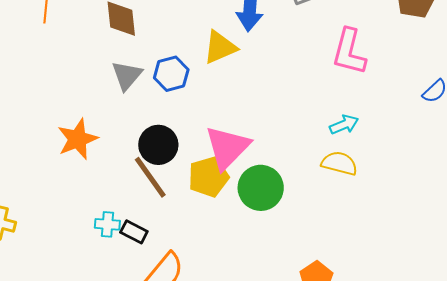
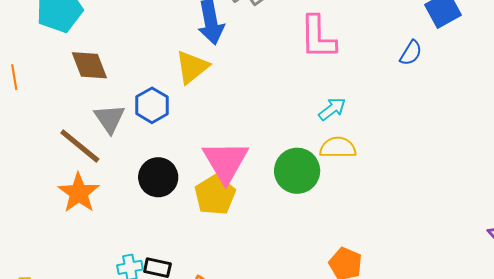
brown line: (150, 177) -> (80, 146), moved
green circle: (261, 188) -> (297, 171), moved

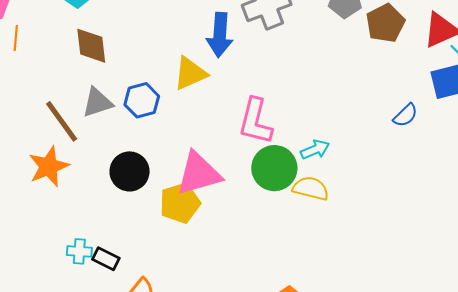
pink L-shape: (318, 37) -> (255, 121), moved
gray triangle: (110, 119) -> (97, 102), turned 32
pink triangle: (226, 162) -> (199, 174), turned 30
green circle: (297, 171) -> (274, 168), moved

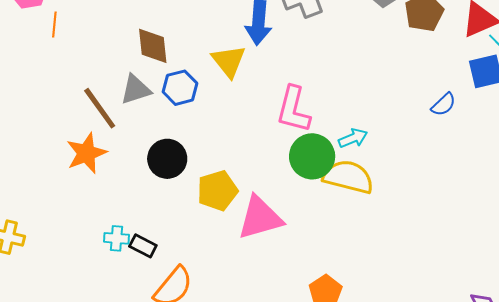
brown diamond: (91, 46) -> (153, 46), moved
yellow triangle: (190, 73) -> (229, 61), turned -45
pink triangle: (199, 174) -> (260, 218), moved
yellow semicircle: (311, 188) -> (348, 177), size x1.4

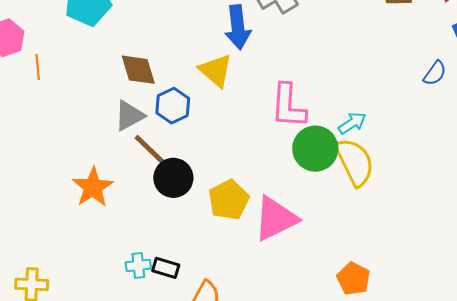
brown line: (100, 108) -> (153, 153), moved
yellow semicircle: (348, 177) -> (355, 162), turned 60

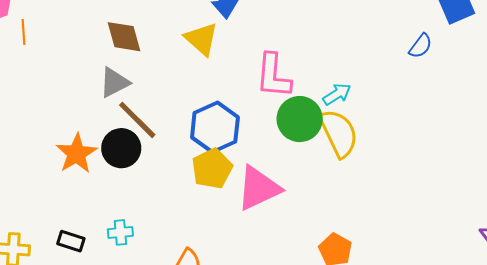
blue hexagon: (173, 106) -> (215, 127), moved, size x1.4
black circle: (173, 178) -> (121, 148), moved
black rectangle: (166, 268) -> (71, 241), moved

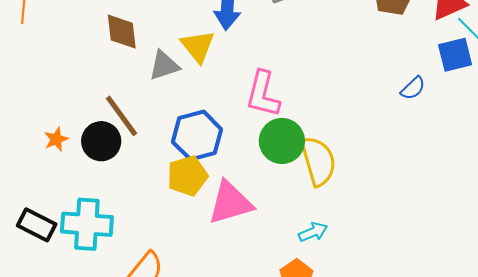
gray triangle: (114, 82) -> (164, 65), moved
cyan arrow: (337, 94) -> (313, 232), moved
orange star: (77, 153) -> (56, 139), size x0.6
cyan cross: (120, 232) -> (87, 224), size x2.0
black rectangle: (71, 241) -> (37, 225), size x1.4

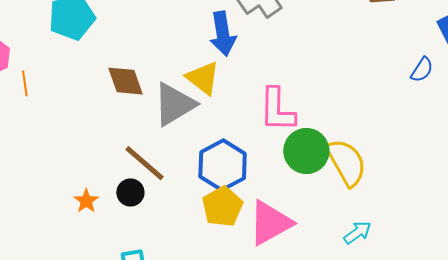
gray triangle: (164, 65) -> (174, 104), size x1.4
black circle: (101, 141) -> (130, 192), size x0.7

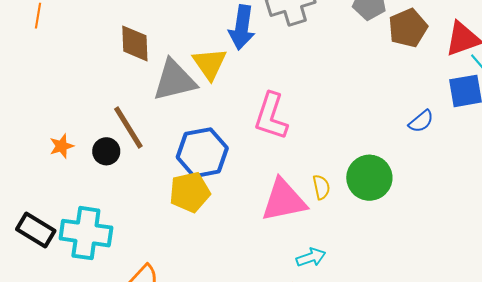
green circle: (306, 151) -> (369, 178), moved
yellow semicircle: (346, 162) -> (321, 187), size x0.5
pink triangle: (270, 223) -> (284, 200), moved

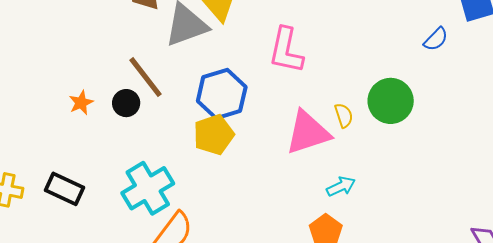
cyan cross: (86, 233) -> (148, 188), moved, turned -33

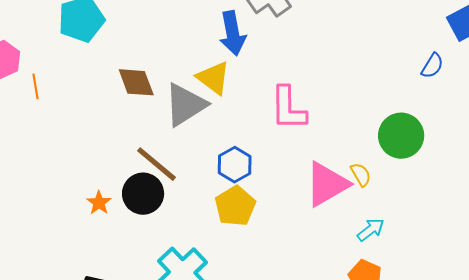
blue hexagon: (222, 94) -> (235, 165), size x0.7
black circle: (126, 103) -> (143, 194), size x1.5
yellow semicircle: (344, 115) -> (361, 175), moved

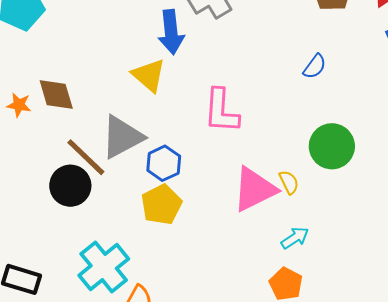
blue semicircle: (432, 66) -> (315, 66), moved
brown diamond: (136, 82) -> (56, 95), moved
gray triangle: (185, 105) -> (122, 137), moved
orange star: (99, 203) -> (19, 105), moved, turned -30

